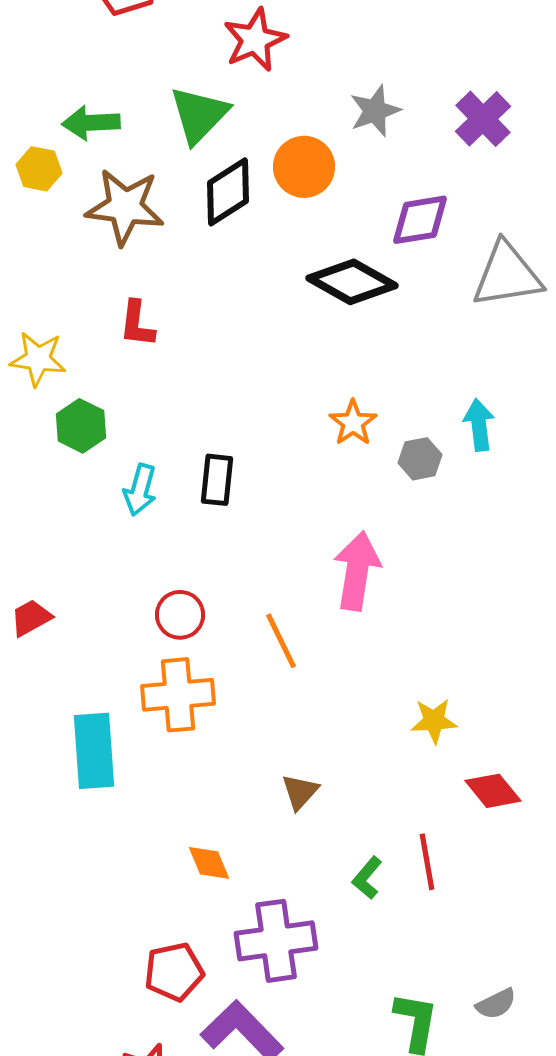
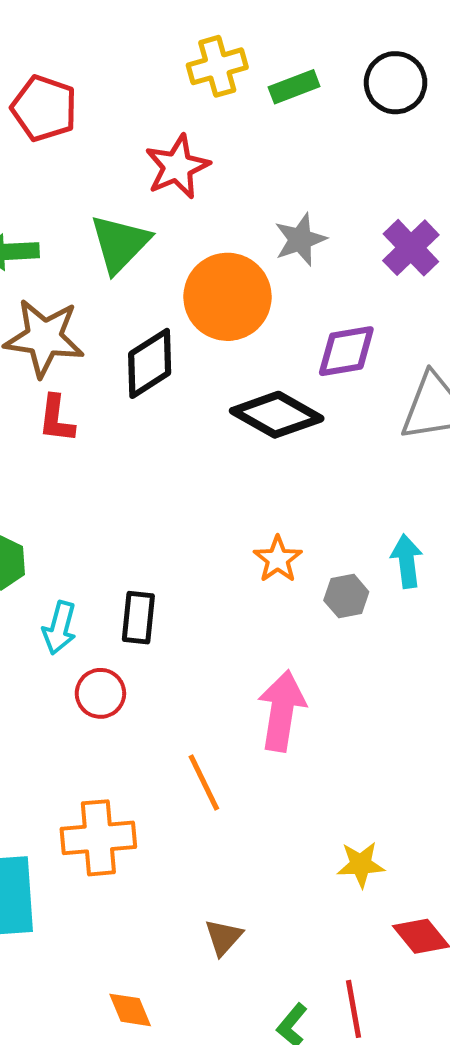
orange circle: (304, 167) -> (228, 297), size x1.4
black diamond: (228, 192) -> (150, 363), moved
red L-shape: (137, 324) -> (56, 419), moved
red circle: (180, 615) -> (100, 693), moved

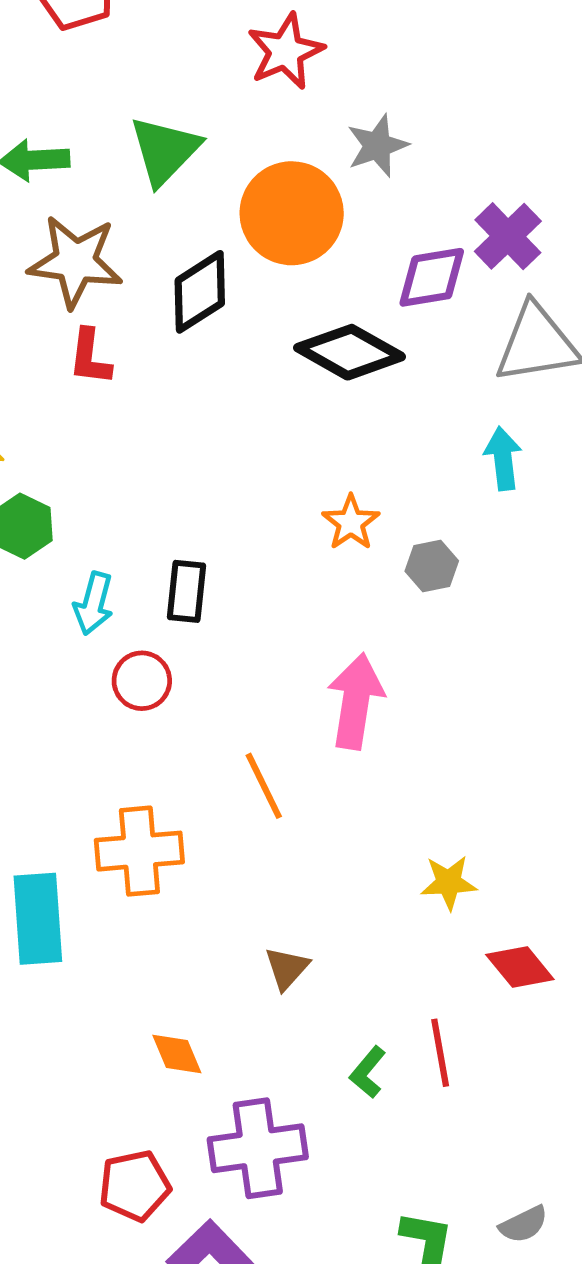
red star: (177, 167) -> (286, 51), moved
purple cross: (411, 248) -> (508, 236), moved
cyan arrow: (407, 561) -> (503, 458), moved

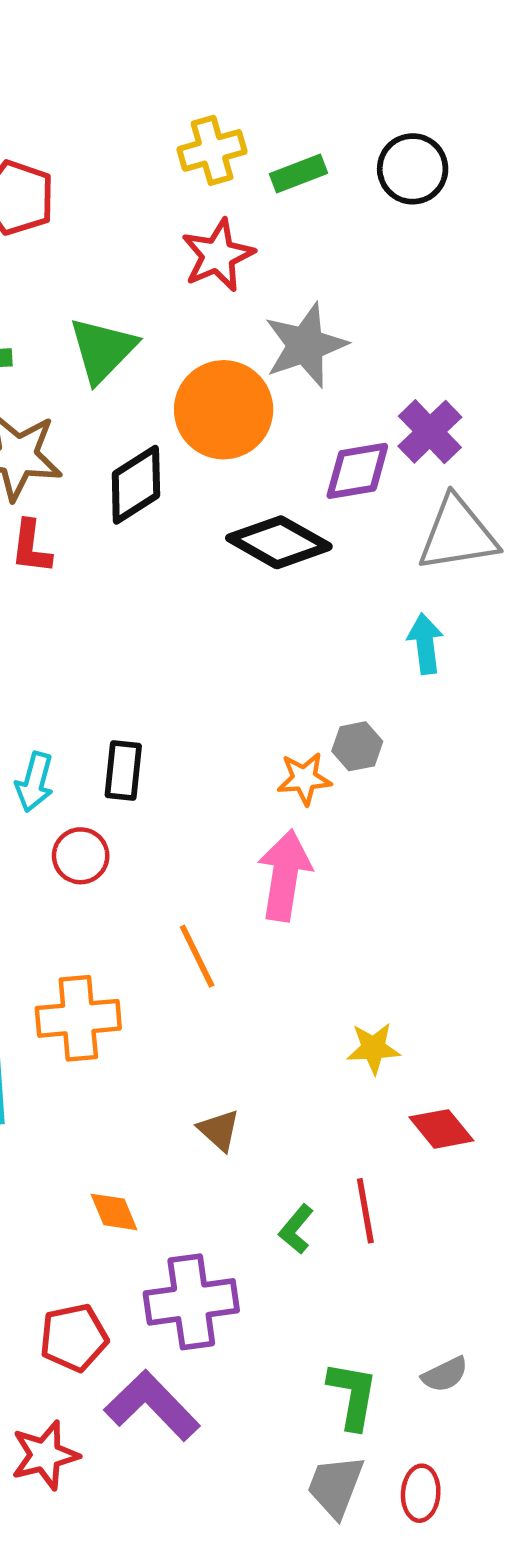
gray star: (377, 146) -> (305, 345), size x1.4
orange star: (351, 523) -> (304, 779), moved, turned 30
brown triangle: (287, 968) -> (219, 1130), turned -30

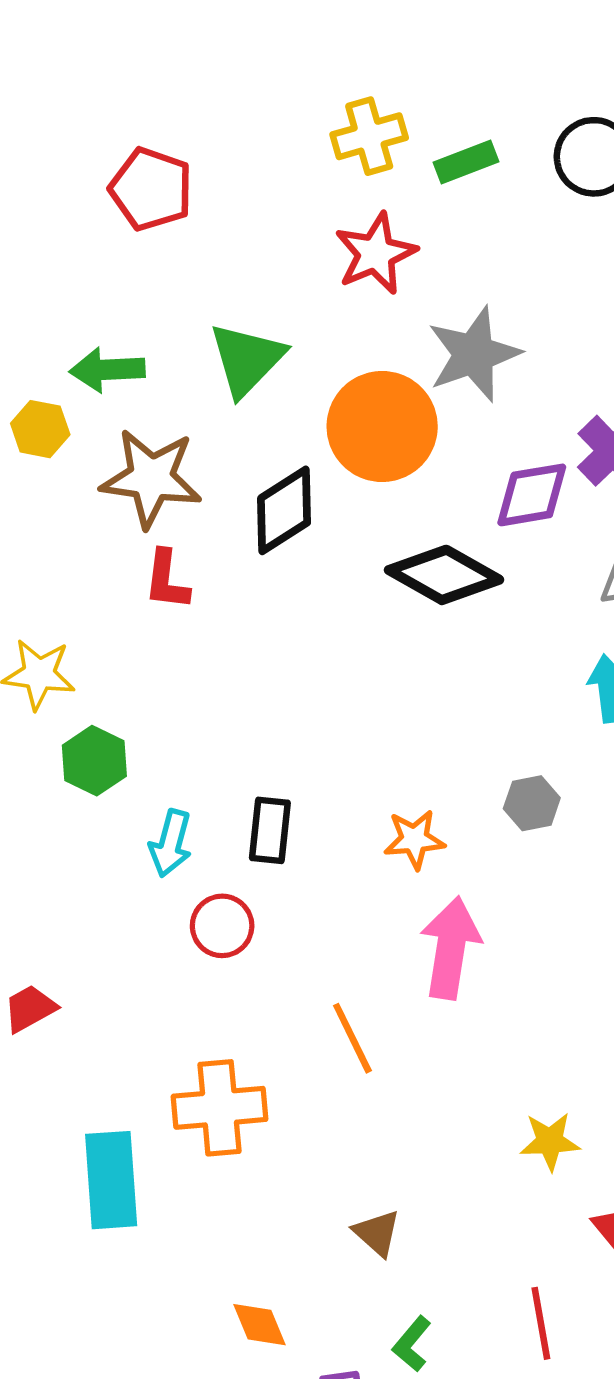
orange star: (304, 779) -> (414, 839), moved
green L-shape: (296, 1229) -> (412, 1344), moved

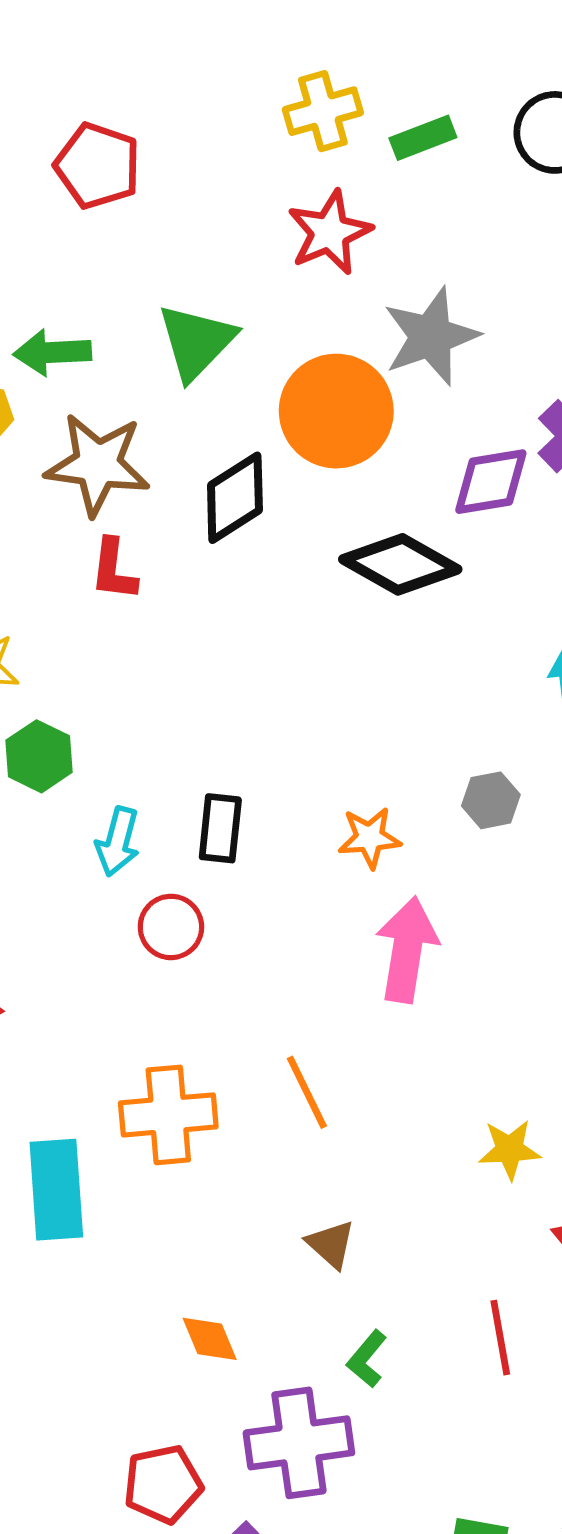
orange line: (352, 1038) -> (307, 1092), moved

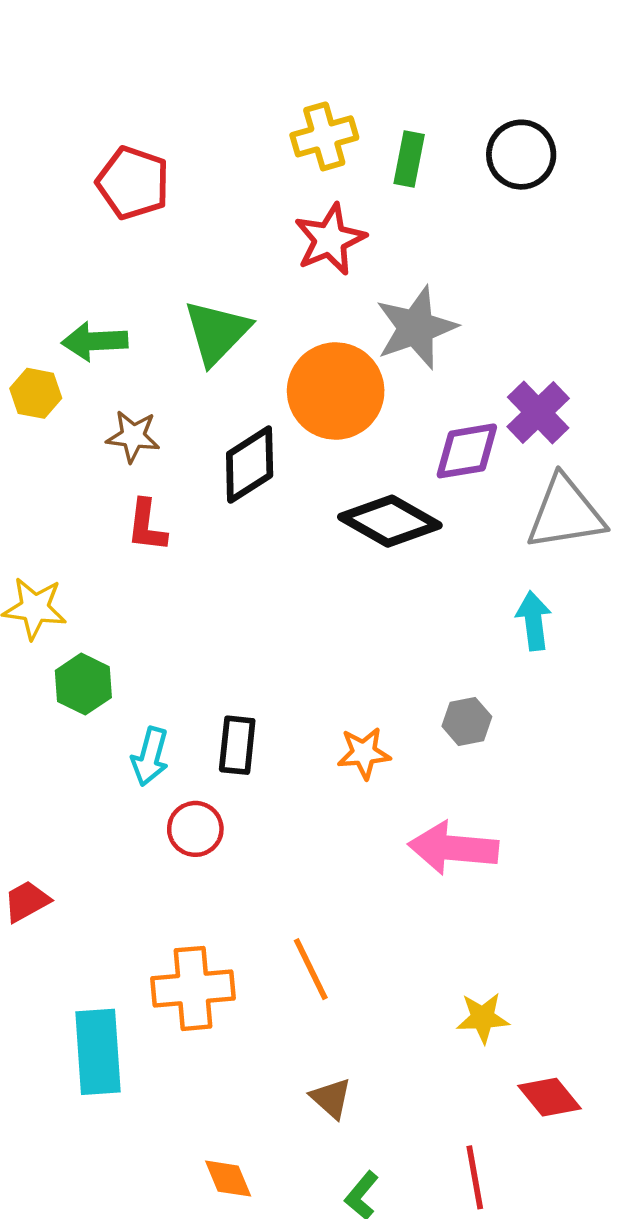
green rectangle: (423, 138) -> (409, 159), turned -58
brown star: (98, 464) -> (133, 436), size x0.6
pink arrow: (407, 950) -> (453, 848), moved, turned -94

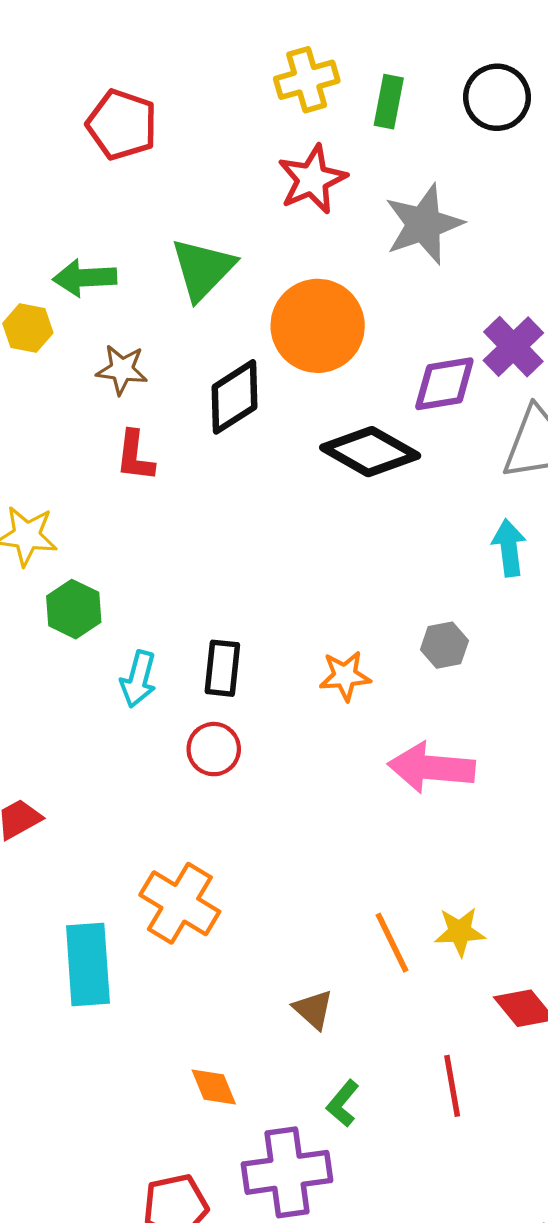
gray star: (416, 328) -> (424, 224), moved
red circle: (195, 829) -> (214, 749), moved
orange line: (311, 969) -> (392, 943), moved
orange cross: (193, 988) -> (180, 903), turned 36

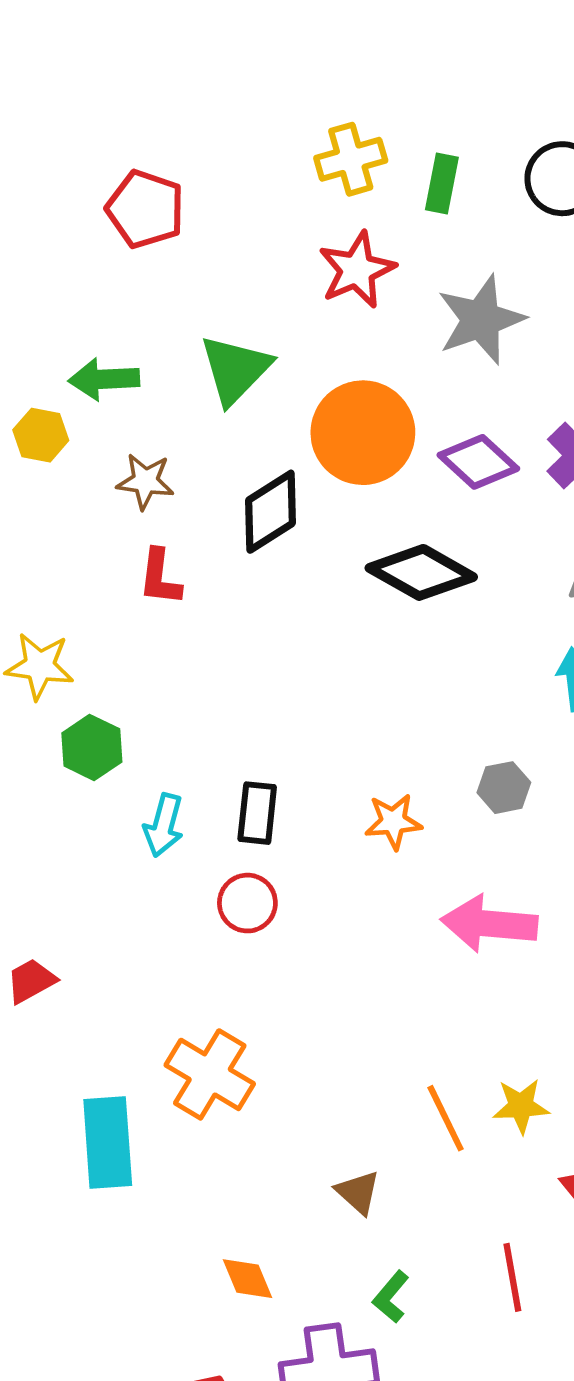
purple diamond: (444, 384) -> (478, 462), moved, turned 52

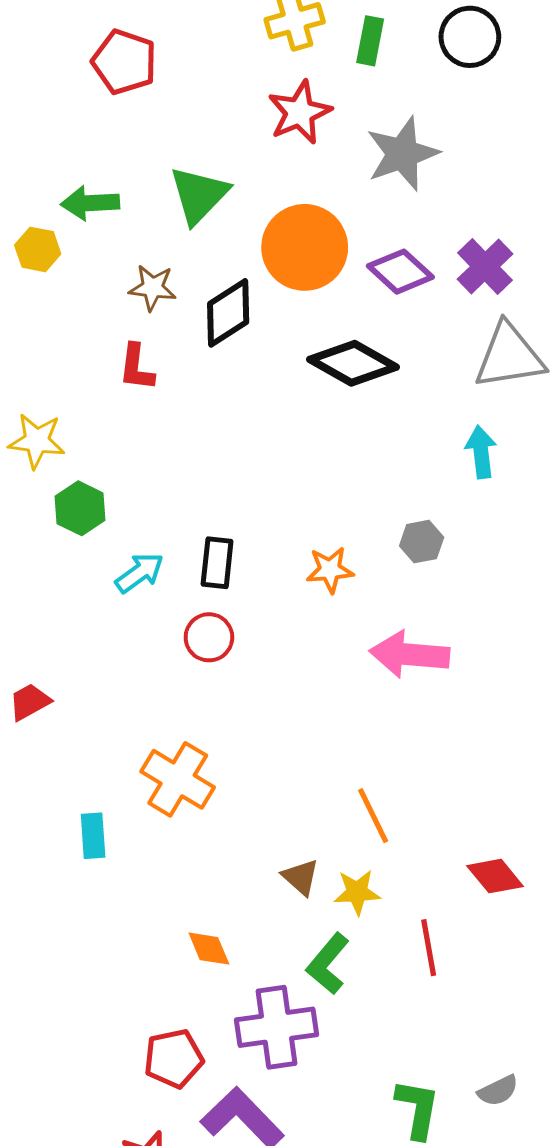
brown star: (145, 481) -> (153, 288), moved
cyan arrow: (164, 825) -> (139, 573), turned -141
yellow star: (521, 1106) -> (357, 892), moved
cyan rectangle: (108, 1142) -> (93, 836), size x0.6
green L-shape: (391, 1297) -> (328, 964), size x1.4

